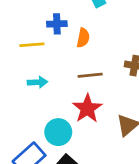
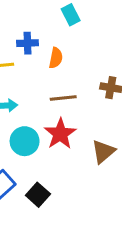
cyan circle: (58, 132) -> (25, 141), moved

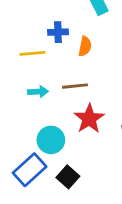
brown line: (63, 98) -> (75, 86), moved
cyan circle: (25, 141) -> (51, 140), moved

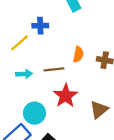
orange semicircle: (85, 46) -> (78, 54), moved
yellow line: (32, 53) -> (20, 43), turned -36

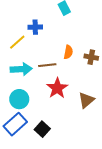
cyan arrow: (24, 74) -> (21, 69), size x1.5
cyan circle: (34, 113) -> (19, 99), moved

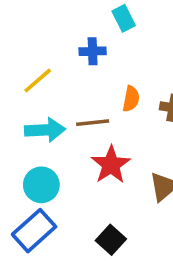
blue cross: (35, 27) -> (93, 51), moved
black square: (42, 129) -> (111, 240), moved

